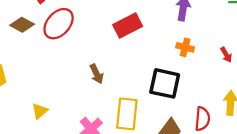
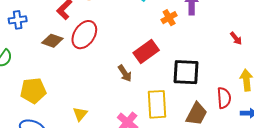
red rectangle: (128, 25) -> (146, 52), moved
orange cross: (185, 47) -> (169, 18), moved, turned -35

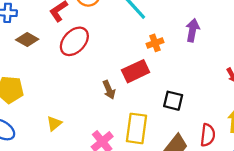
orange cross: (169, 18) -> (155, 43), moved
brown diamond: (52, 41) -> (27, 40), moved
black square: (186, 72) -> (173, 101), size x0.7

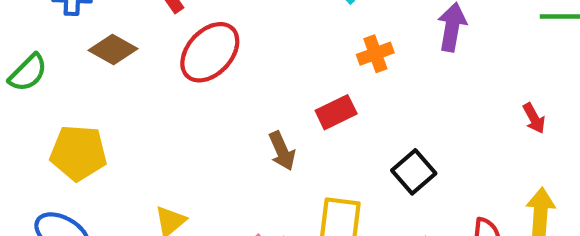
red rectangle: (136, 71) -> (336, 112), size x0.7
black square: (173, 101) -> (414, 172), turned 36

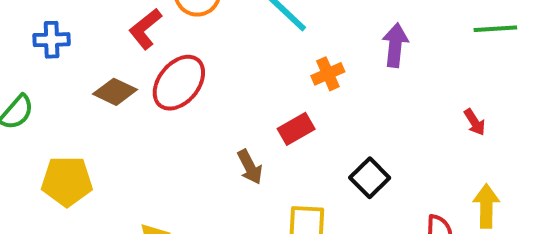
brown diamond: (113, 50) -> (115, 92), moved

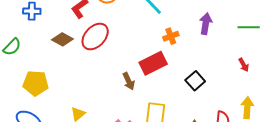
green line: (495, 29) -> (249, 27), moved
red rectangle: (296, 129) -> (153, 63), size x1.5
black square: (370, 178) -> (195, 81), moved

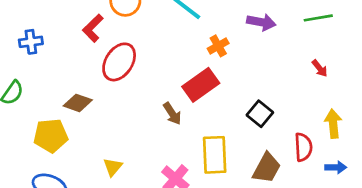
purple arrow: (206, 24) -> (261, 22), turned 100
brown diamond: (62, 39) -> (78, 103), moved
black square: (195, 81) -> (260, 114), moved

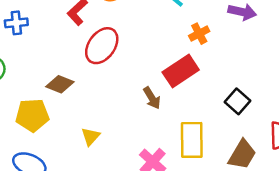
yellow triangle: (113, 167) -> (91, 136), moved

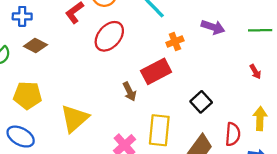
red ellipse: (102, 46) -> (109, 36), moved
brown diamond: (60, 84) -> (35, 46), moved
yellow triangle: (91, 136) -> (75, 118), size x1.8

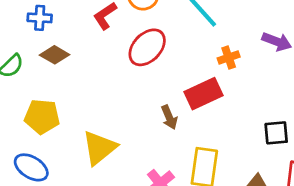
black square: (201, 102) -> (276, 133), moved, turned 35

